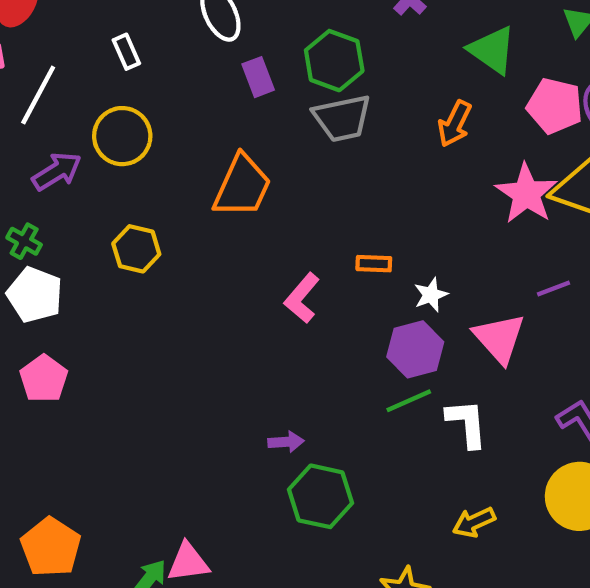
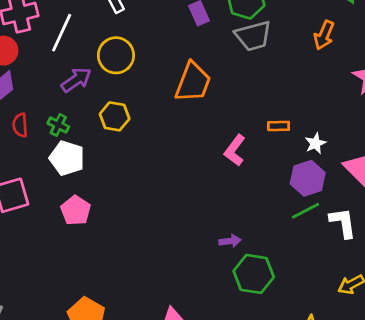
yellow hexagon: (136, 249) -> (115, 116), moved

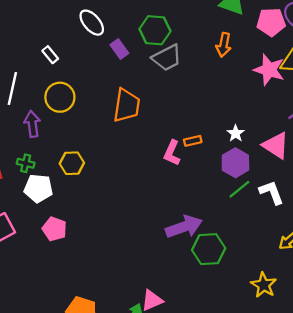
purple arrow: (76, 80) -> (32, 124), turned -50
yellow hexagon: (115, 116) -> (72, 163), moved
orange rectangle: (279, 126) -> (193, 141), moved
purple arrow: (230, 241) -> (184, 227), size x2.0

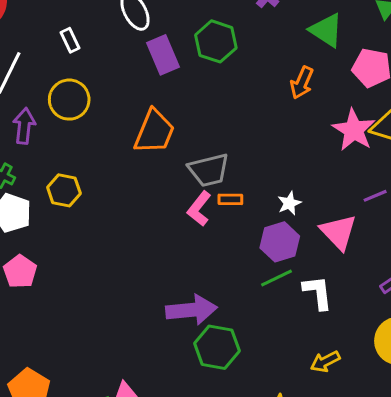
purple rectangle: (119, 49) -> (163, 55), size x1.4
gray trapezoid: (167, 58) -> (209, 170), moved

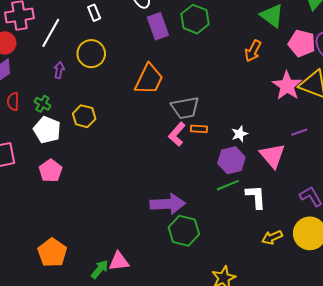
purple arrow: (24, 126) -> (59, 70), size x0.7
yellow arrow: (325, 362) -> (272, 237), moved

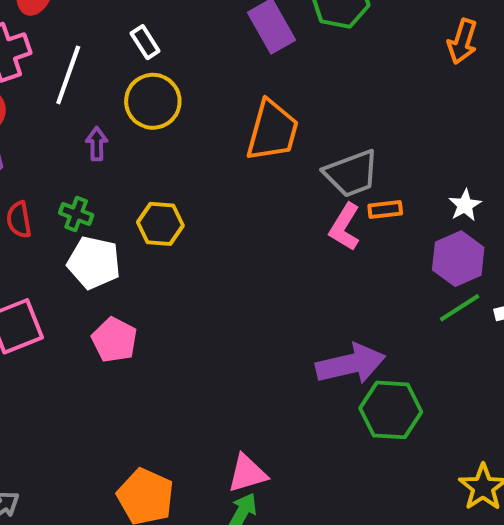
white rectangle: (94, 13) -> (145, 42), moved
pink triangle: (119, 261) -> (247, 473), moved

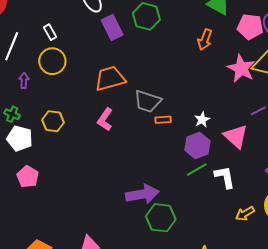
orange trapezoid: (272, 131) -> (110, 78), turned -124
gray trapezoid: (351, 174) -> (147, 101), turned 36
pink L-shape: (345, 227) -> (105, 119), moved

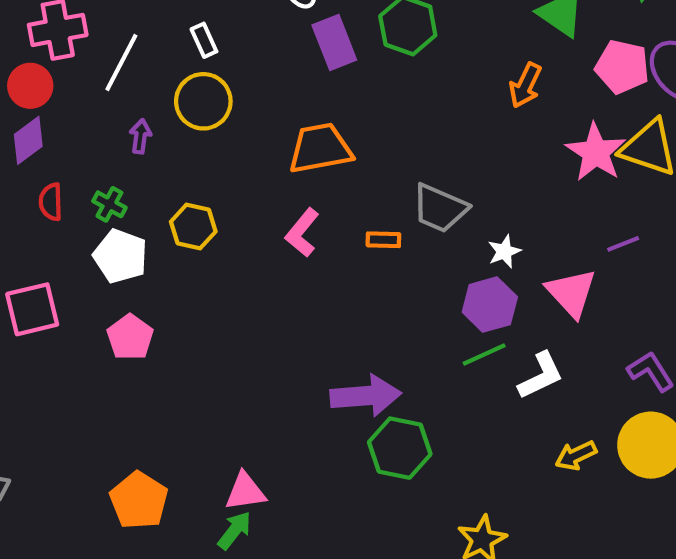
gray trapezoid: (147, 101) -> (440, 208), moved
orange rectangle: (163, 120) -> (383, 240), moved
white L-shape: (225, 177) -> (541, 376), turned 70

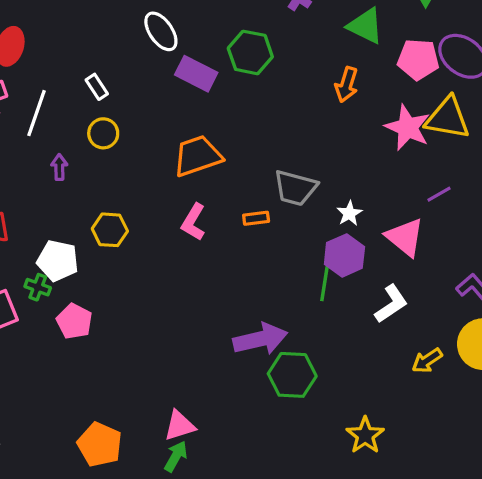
purple rectangle: (334, 42) -> (196, 74), turned -33
yellow circle: (203, 101) -> (103, 133), size x0.7
green cross: (109, 204) -> (38, 287), moved
green line: (484, 354) -> (324, 284), moved, turned -48

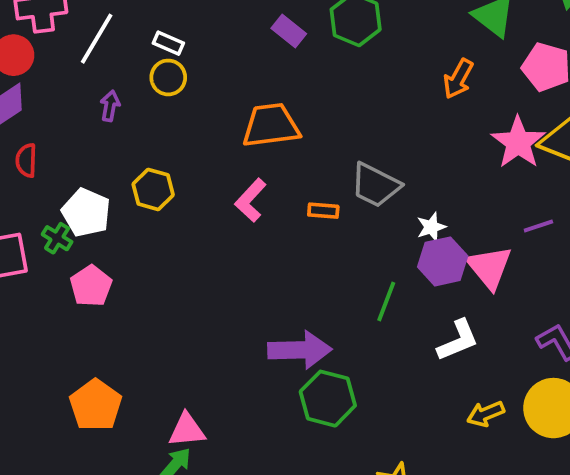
purple rectangle: (196, 74) -> (289, 31), size x0.7
white rectangle: (97, 87) -> (168, 43), moved, turned -45
purple hexagon: (344, 255) -> (443, 261), moved
orange pentagon: (100, 445) -> (96, 405), moved

